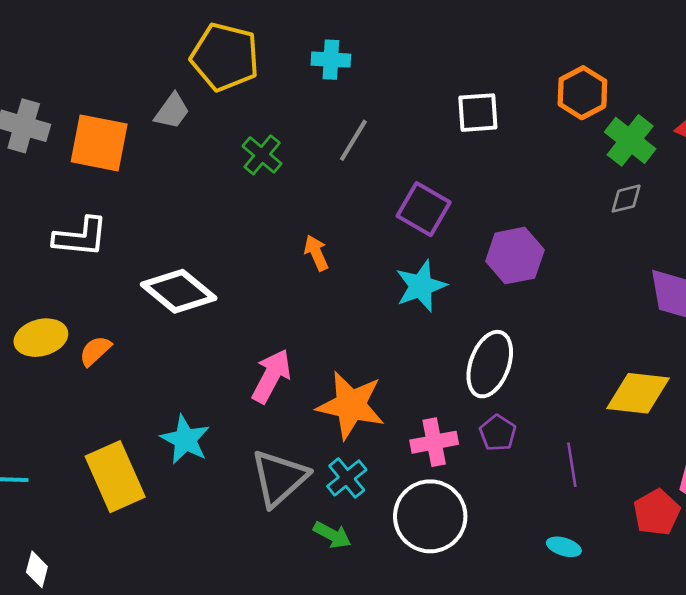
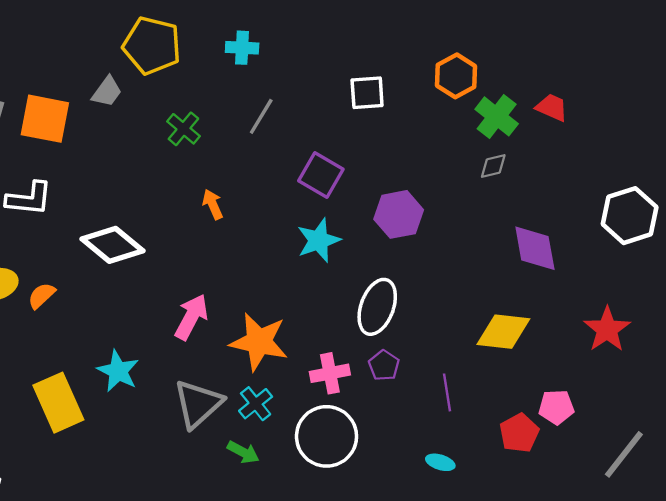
orange arrow: (316, 253) -> (213, 204), moved

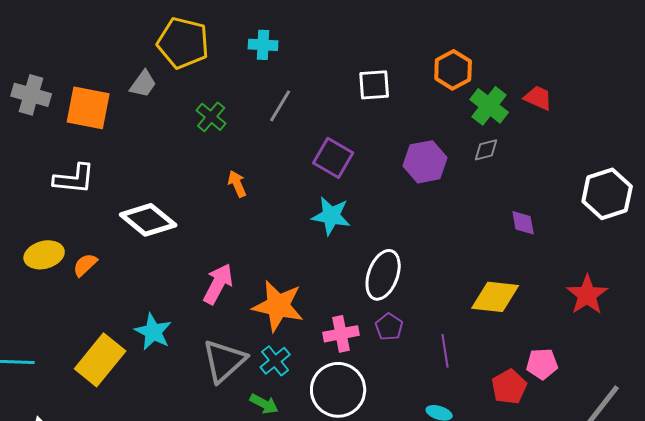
purple hexagon: (399, 214) -> (425, 162), moved
cyan star: (319, 240) -> (331, 216), turned 30
purple diamond: (535, 248) -> (523, 223), size x0.6
yellow rectangle: (58, 403) -> (100, 360), turned 63

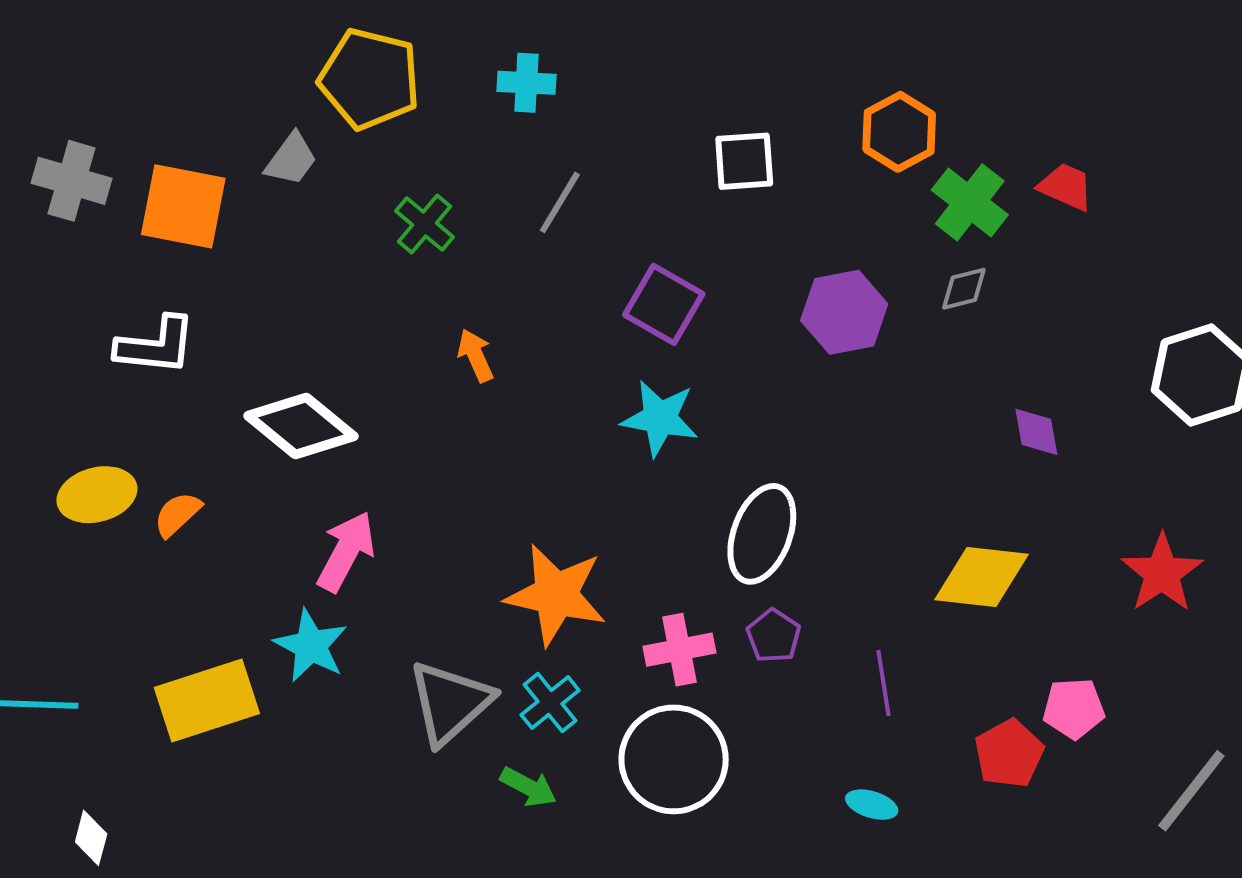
pink arrow: (218, 284) -> (346, 552), moved
yellow rectangle: (100, 360) -> (207, 701), turned 33

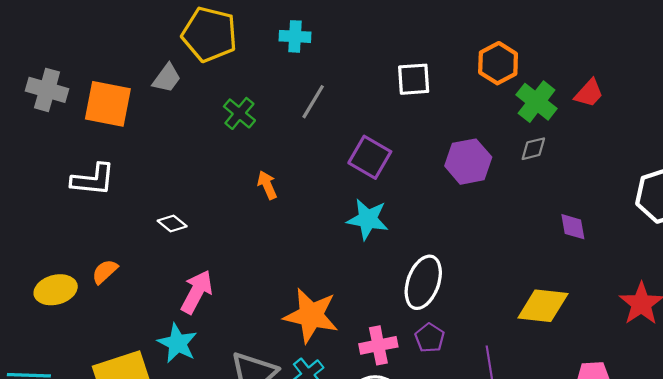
red trapezoid: (1066, 187) -> (589, 93), turned 108
white diamond: (301, 426) -> (172, 223), size x0.5
yellow ellipse: (97, 495) -> (56, 290), moved

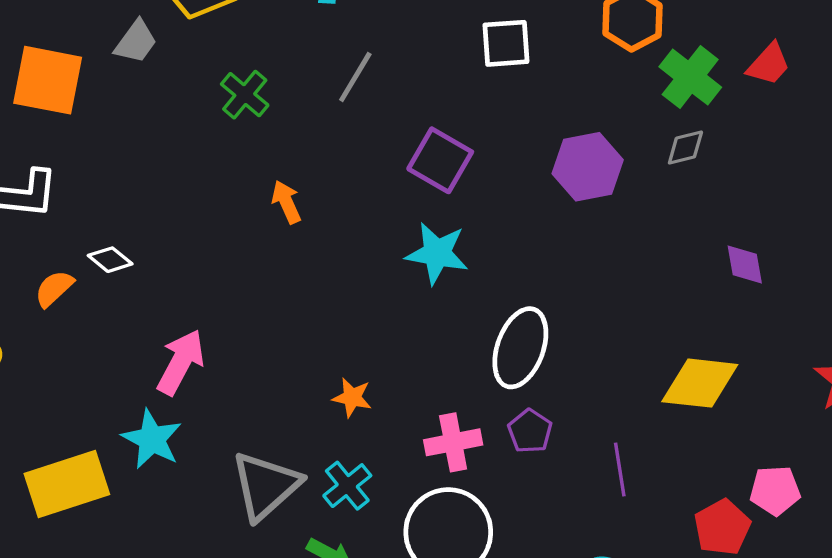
white diamond: (172, 223) -> (110, 260), moved
orange semicircle: (105, 272) -> (54, 289), moved
orange star: (311, 315) -> (352, 397), size x0.5

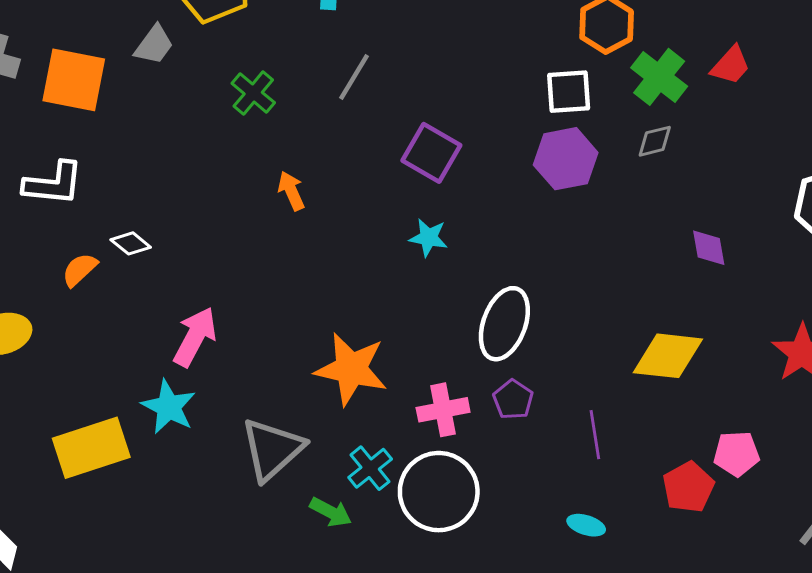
white square: (506, 43) -> (569, 92), moved
cyan star: (437, 253) -> (428, 238), size x0.7
orange star: (352, 397) -> (351, 369), size x2.0
cyan cross: (347, 486) -> (370, 468), moved

